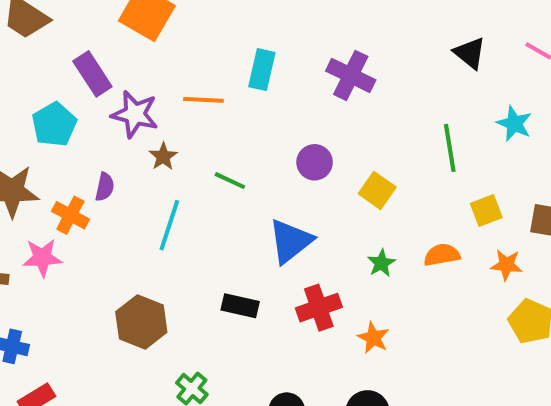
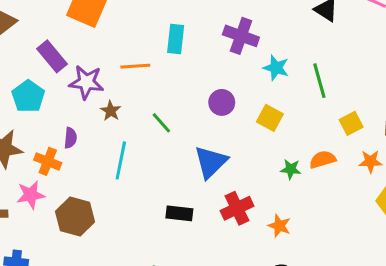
cyan star: (514, 124) -> (276, 68), moved
green line: (230, 181) -> (161, 123), turned 30
green star: (381, 263) -> (291, 169), moved, turned -30
brown hexagon: (141, 322) -> (75, 217), moved

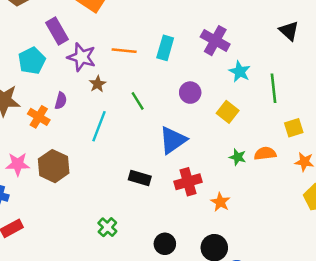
cyan rectangle: (176, 39) -> (165, 48), moved
pink star: (31, 195) -> (18, 164), moved

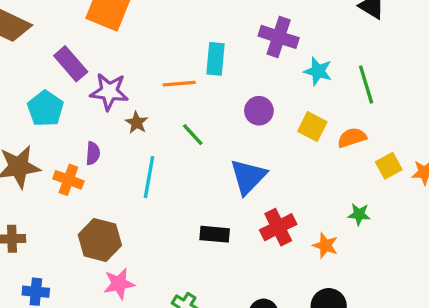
orange line: (124, 51) -> (179, 84), moved
yellow square: (294, 128) -> (389, 166), moved
orange semicircle: (265, 154) -> (352, 138), moved
green star: (238, 157) -> (359, 214), moved
pink star: (18, 164) -> (119, 284), moved

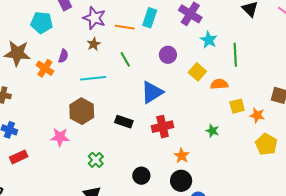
purple star: (109, 92) -> (94, 18), moved
cyan pentagon: (45, 109) -> (42, 23), turned 30
cyan line: (149, 177) -> (93, 78), turned 60
brown hexagon: (100, 240) -> (82, 111), moved
orange star: (325, 245) -> (182, 156), moved

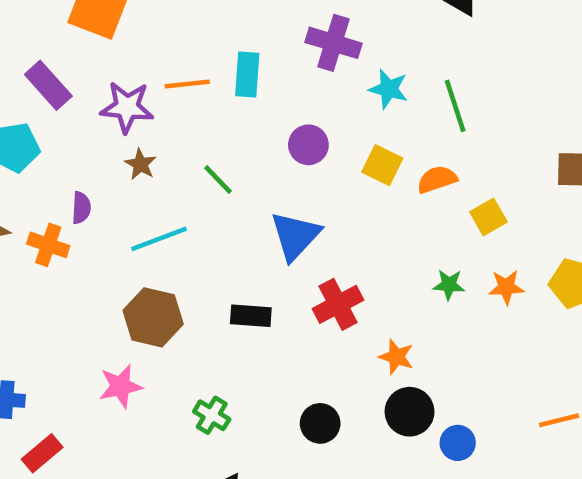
orange line: (125, 27) -> (187, 84), moved
orange star: (257, 115) -> (506, 287), moved

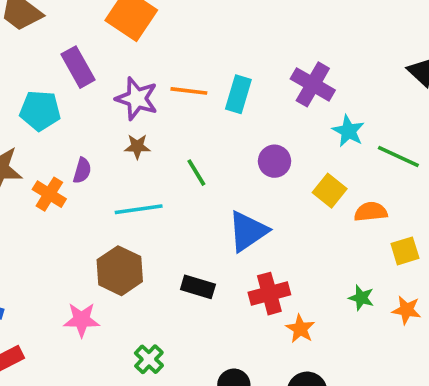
green line: (455, 106) -> (398, 156), turned -60
brown star: (140, 164) -> (137, 147), turned 30
orange star: (396, 357) -> (300, 329), moved

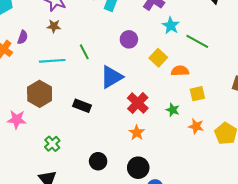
green line: (196, 173) -> (84, 52), moved
red cross: (269, 294) -> (138, 103), moved, turned -35
green star: (361, 298) -> (173, 110), moved

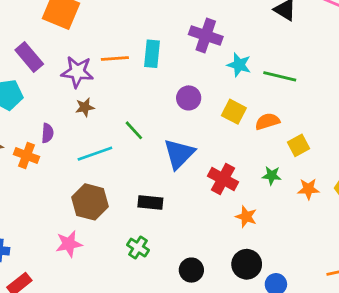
orange star: (137, 133) -> (246, 217), moved
green cross: (52, 144) -> (138, 248), moved

